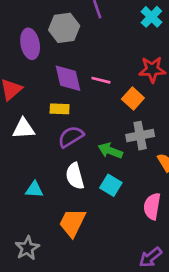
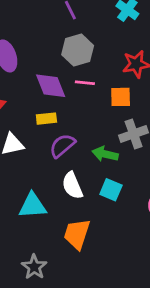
gray hexagon: (64, 28) -> (78, 50), moved
orange square: (133, 99) -> (121, 97), turned -35
cyan triangle: (34, 190) -> (33, 206), size x1.5

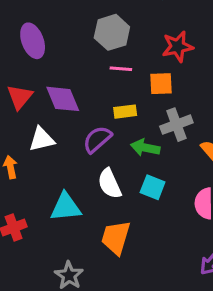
purple diamond: (51, 86) -> (63, 99), moved
yellow rectangle: (46, 119) -> (125, 112), moved

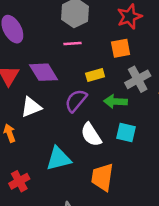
pink line: (121, 69) -> (73, 44), moved

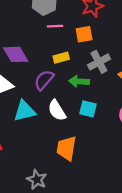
pink line: (73, 44) -> (55, 26), moved
cyan triangle: (59, 159) -> (25, 111), moved

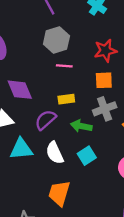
orange square: (84, 34) -> (104, 80), moved
cyan square: (88, 109) -> (87, 156), turned 36

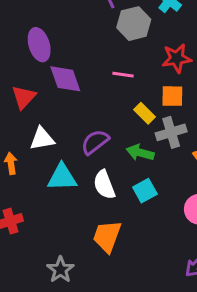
gray hexagon: (56, 40) -> (134, 24), moved
purple diamond: (20, 90) -> (65, 79), moved
yellow rectangle: (66, 99) -> (144, 113), moved, turned 49

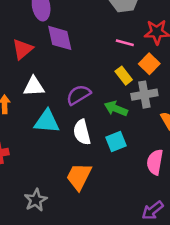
pink line: (123, 75) -> (125, 43), moved
orange square: (172, 96) -> (149, 64), turned 36

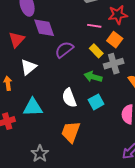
white triangle: (34, 86) -> (28, 67), turned -30
purple semicircle: (79, 95) -> (64, 50), moved
cyan triangle: (47, 121) -> (33, 107), moved

